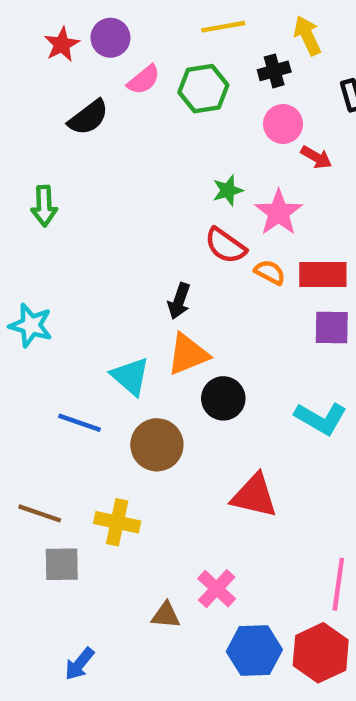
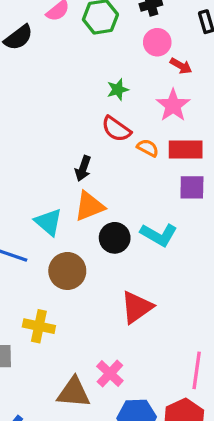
pink star: (279, 213) -> (173, 105), moved
cyan L-shape: (321, 418) -> (159, 235), moved
red triangle: (254, 496) -> (137, 307), turned -48
brown triangle: (166, 615) -> (74, 392), size x1.6

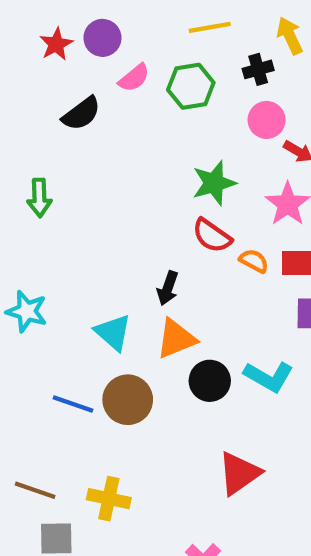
green star: (118, 90) -> (214, 183), size x1.5
cyan triangle: (48, 222) -> (113, 332), moved
brown circle: (67, 271) -> (128, 400), moved

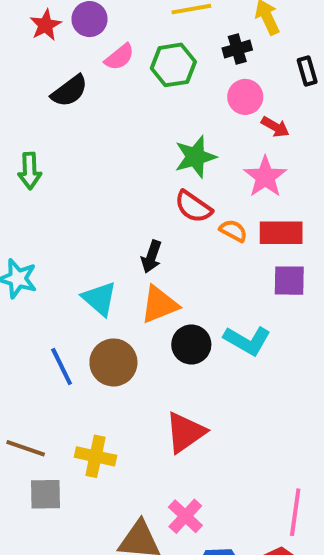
blue line: (73, 404) -> (62, 366), turned 45
red triangle: (239, 473) -> (185, 432), moved

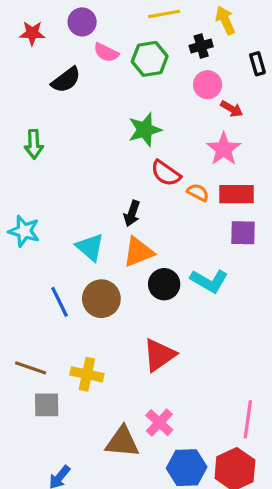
red star: (46, 25) -> (32, 33), moved, turned 30
pink semicircle: (119, 57) -> (106, 52), turned 65
green star: (195, 157) -> (145, 130), moved

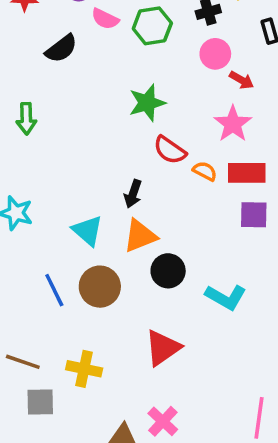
cyan L-shape: (209, 281) -> (226, 297), moved

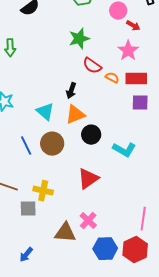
gray square: (40, 402) -> (28, 209), moved

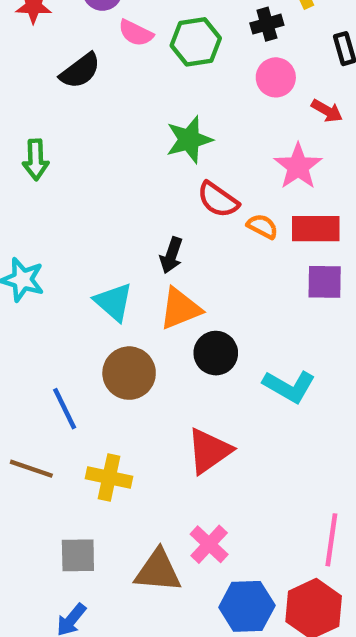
red arrow: (133, 26) -> (327, 111), moved
blue line: (26, 146) -> (65, 409), moved
gray square: (28, 209) -> (78, 555), moved

